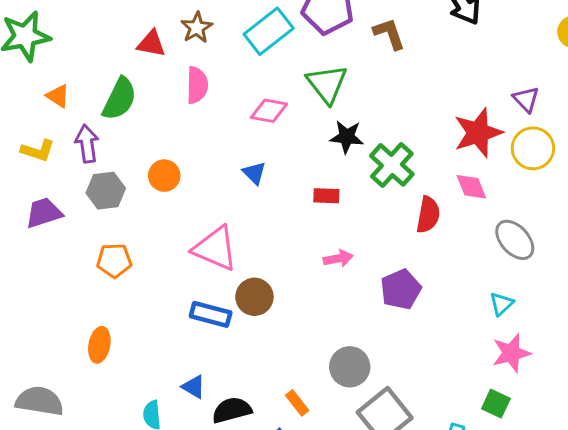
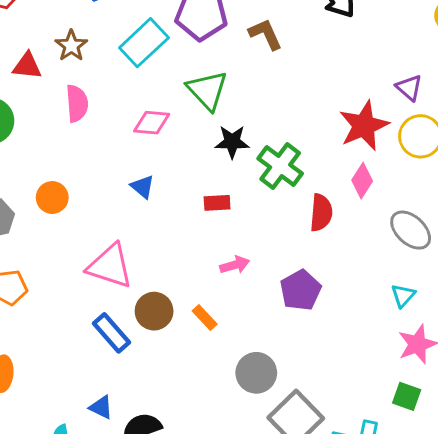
pink diamond: (471, 187) -> (362, 181), turned 60
blue rectangle: (211, 314) -> (111, 333), turned 39
orange rectangle: (297, 403) -> (205, 317), moved

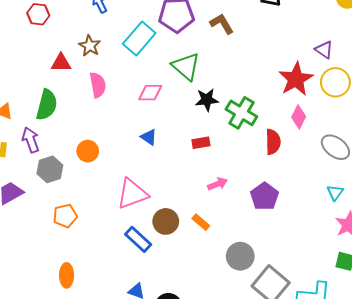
pink triangle: (110, 266) -> (132, 194), turned -32

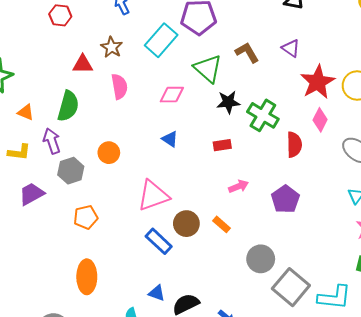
brown L-shape: (222, 24) -> (247, 52), moved
purple triangle: (324, 50) -> (291, 48), moved
orange ellipse: (67, 275) -> (87, 277), size x1.4

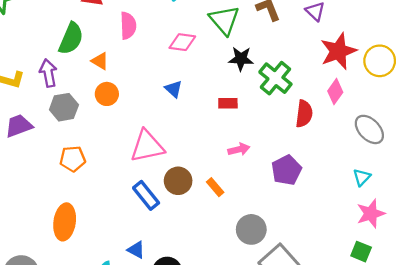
orange triangle: (26, 112) -> (100, 61), moved

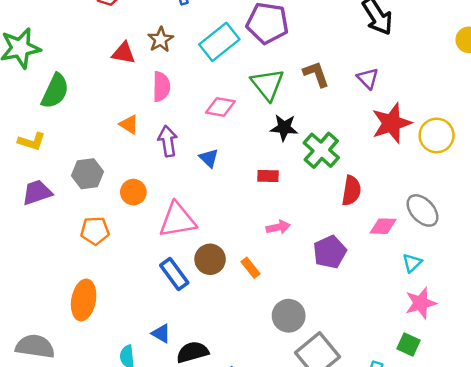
green semicircle: (71, 39) -> (55, 91), moved
purple arrow: (48, 73) -> (168, 141), moved
pink diamond: (335, 92) -> (383, 226), moved, turned 55
orange circle: (107, 94) -> (133, 192), moved

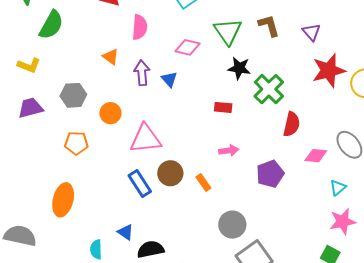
blue triangle: (209, 158) -> (169, 79), moved

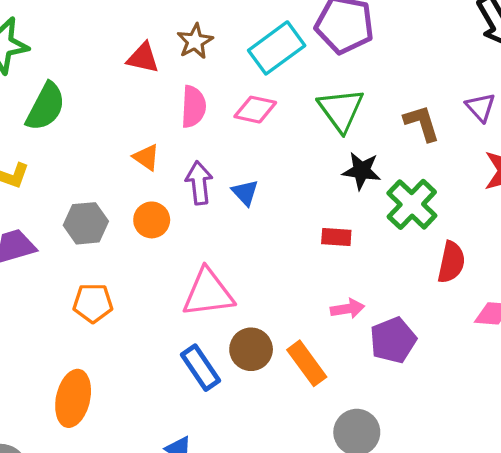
brown L-shape: (269, 26) -> (422, 123), moved
pink diamond: (187, 47) -> (255, 110), moved
orange circle: (110, 113) -> (152, 220), moved
purple pentagon: (270, 174) -> (393, 340), moved
orange rectangle: (203, 183) -> (307, 363), size x1.5

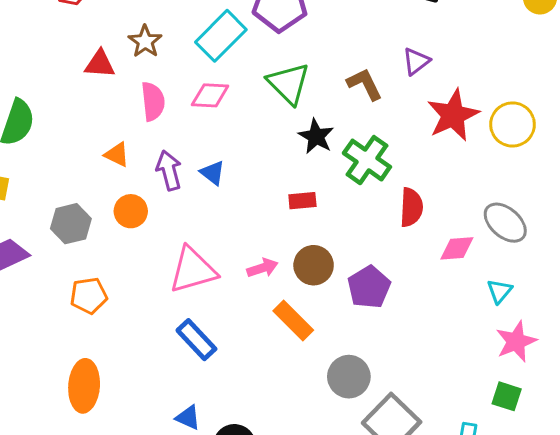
purple triangle: (481, 107) -> (416, 61), turned 44
black star: (362, 171) -> (316, 136), turned 30
pink arrow: (348, 309) -> (262, 268), moved
brown circle: (251, 349) -> (314, 265), moved

